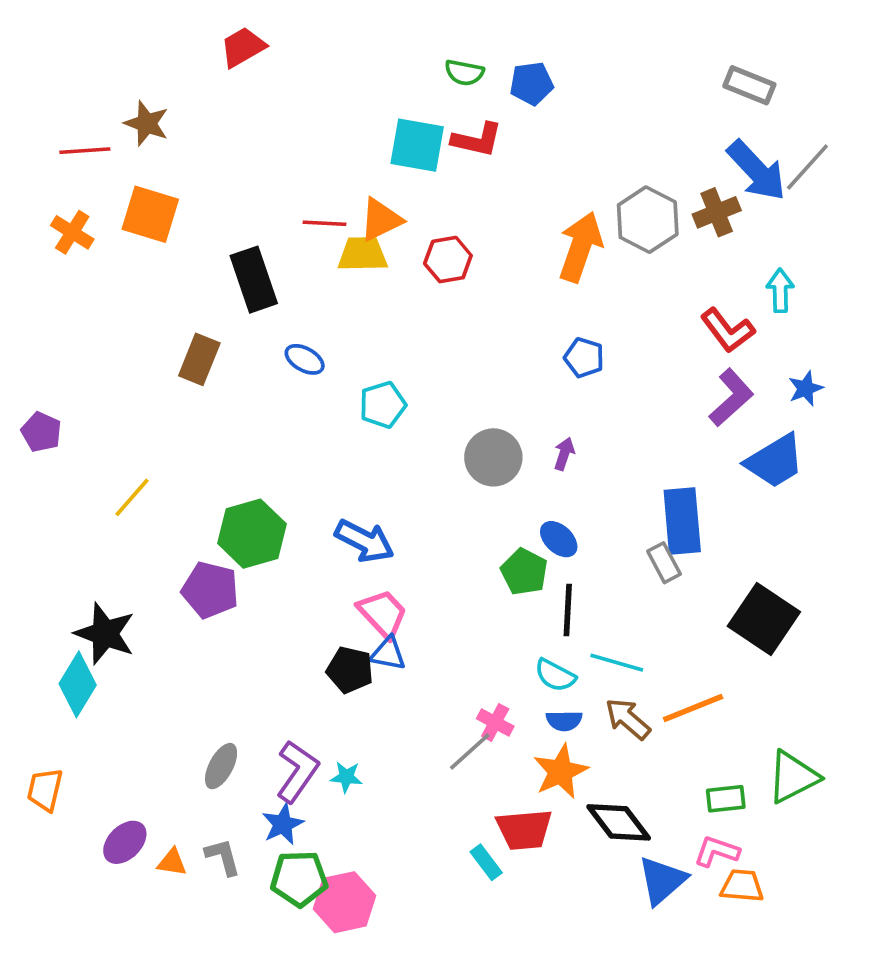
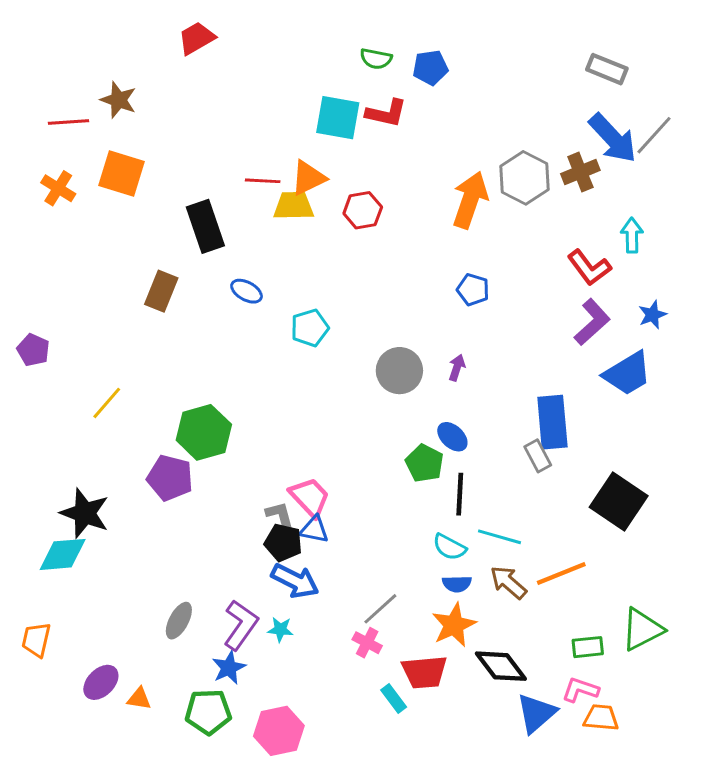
blue arrow: (364, 541) -> (295, 581), moved
cyan diamond: (78, 684) -> (63, 554), turned 54
pink cross: (495, 722) -> (367, 643), moved
gray L-shape: (223, 857) -> (280, 516), moved
green pentagon: (299, 879) -> (208, 712), moved

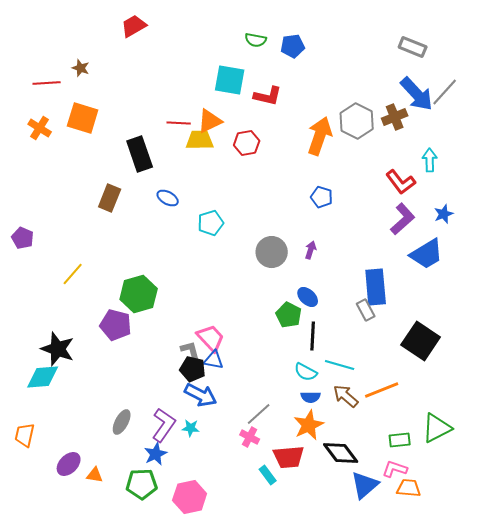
brown star: (119, 100) -> (81, 68), size x0.7
red L-shape: (386, 113) -> (268, 96), moved

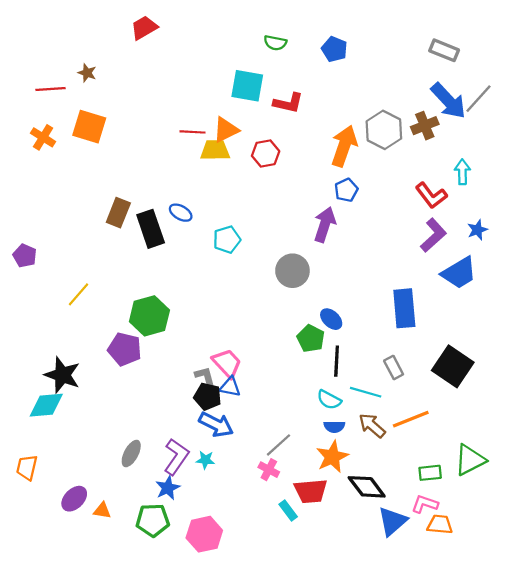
blue pentagon: (293, 46) -> (334, 49), moved, turned 30
black rectangle: (140, 154) -> (151, 229), moved
blue pentagon: (322, 197) -> (346, 190), moved, turned 30
purple arrow: (311, 250) -> (325, 224), moved, size x1.8
gray rectangle: (366, 310) -> (394, 367), moved

